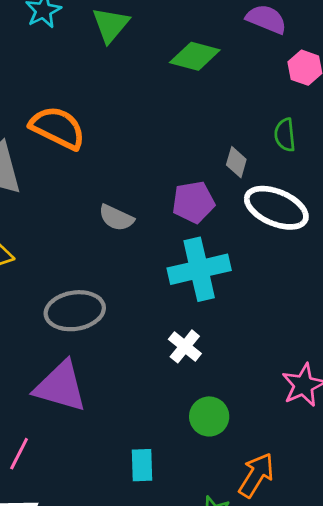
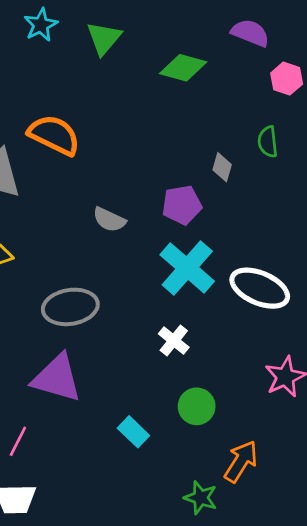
white ellipse: (276, 208) -> (260, 288), moved
cyan cross: (199, 269) -> (187, 268), turned -36
cyan rectangle: (142, 465) -> (133, 432), moved, turned -44

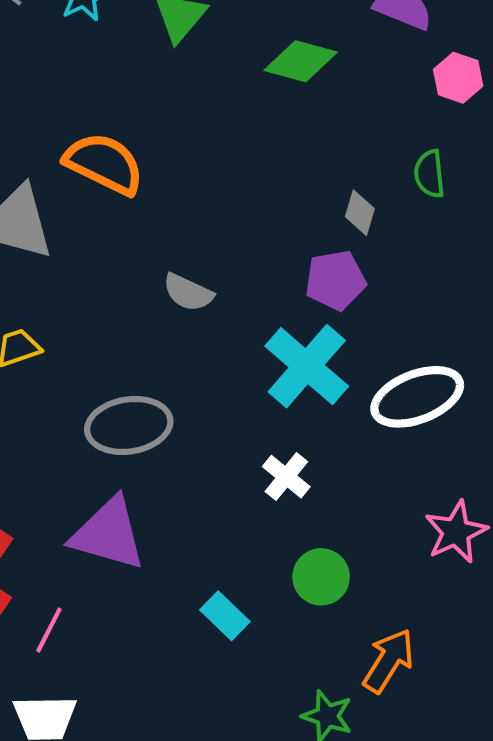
purple pentagon: (182, 205) -> (335, 280), moved
white ellipse: (260, 288) -> (417, 397), turned -44

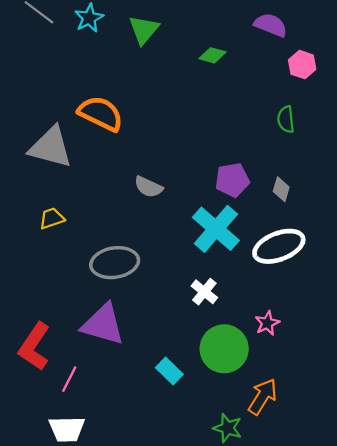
green diamond: (301, 61) -> (212, 55), size x0.7
gray diamond: (360, 213) -> (281, 189), moved
pink star: (456, 532) -> (267, 323), moved, size x0.7
green circle: (321, 577) -> (224, 349), size x1.5

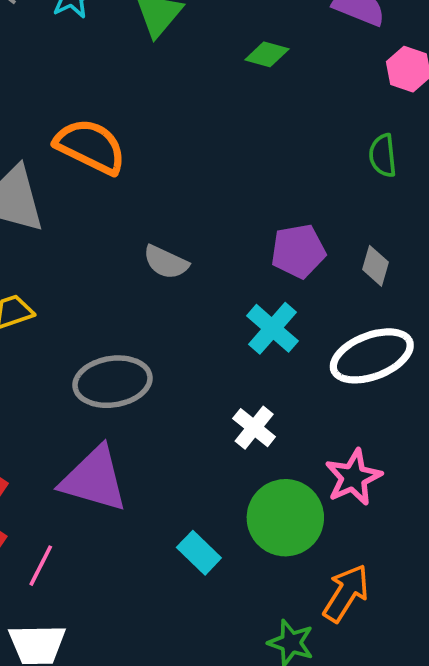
cyan cross: (216, 229) -> (272, 328), size x0.7
pink star: (267, 323) -> (353, 477), size x1.4

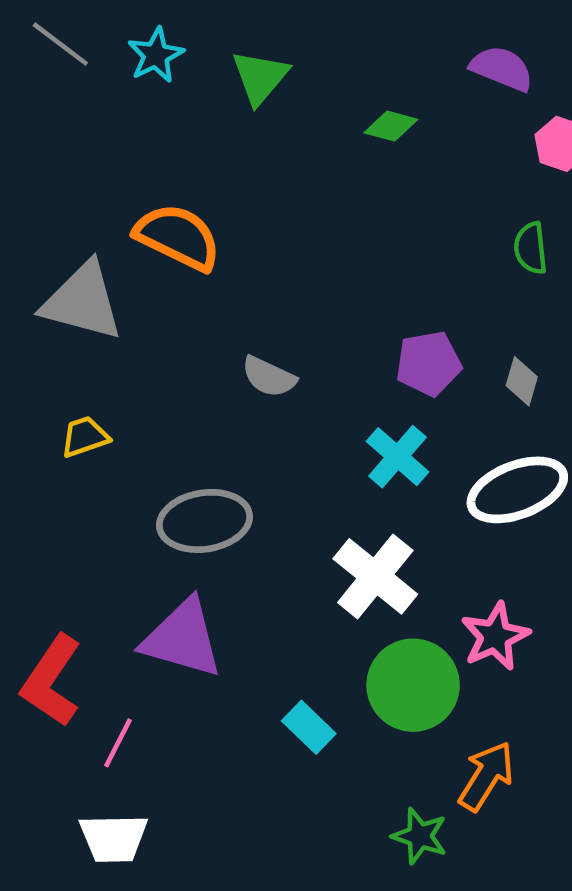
white cross: (254, 428) -> (375, 576), size x1.6

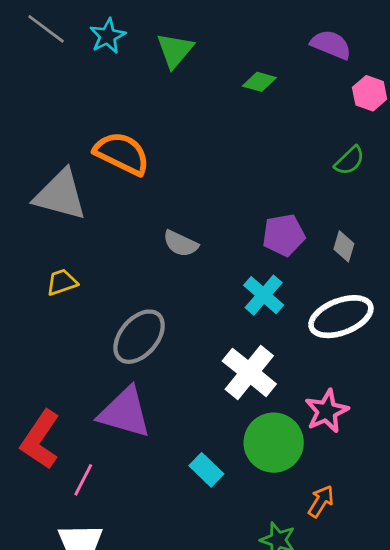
green semicircle: (531, 248) -> (350, 161), turned -128
gray ellipse: (205, 521) -> (139, 337), turned -40
orange arrow: (486, 776) -> (321, 501), size x0.7

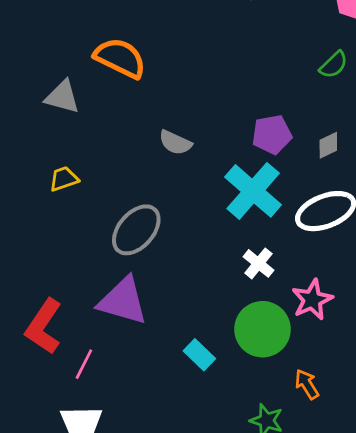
gray triangle: (60, 195) -> (62, 97), size x0.7
gray diamond: (344, 246) -> (328, 145), turned 48
cyan cross: (264, 295) -> (253, 191), size x1.5
white cross: (249, 372) -> (258, 263), moved, size x0.6
orange arrow: (321, 501) -> (307, 384), turned -64

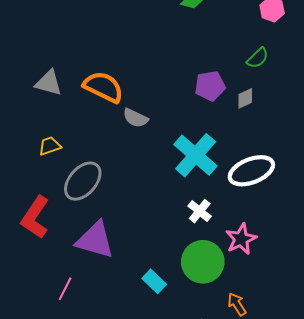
orange semicircle: (120, 58) -> (103, 87), moved
purple pentagon: (272, 135) -> (210, 86), moved
gray diamond: (328, 145) -> (245, 98), moved
gray ellipse: (136, 230) -> (83, 181), moved
red L-shape: (44, 327) -> (35, 217), moved

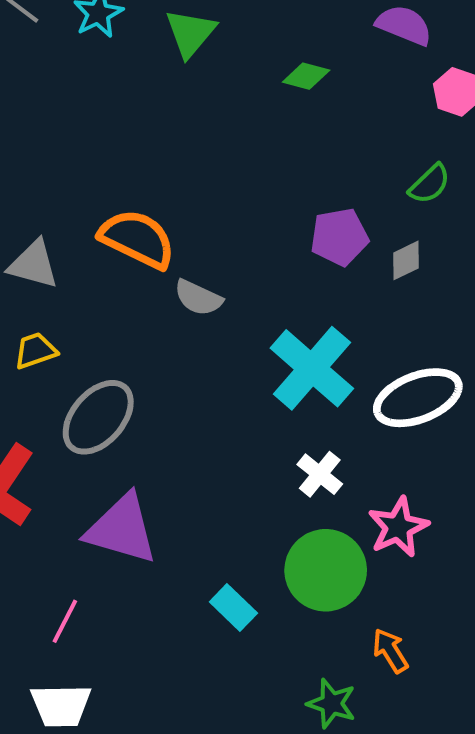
gray triangle: (49, 83) -> (33, 264), moved

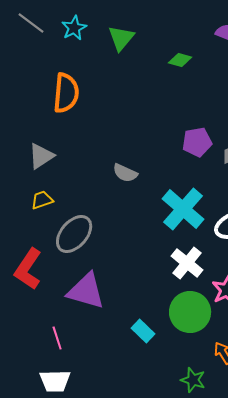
orange semicircle: (137, 239) -> (66, 93), moved, turned 69
gray triangle: (33, 264) -> (41, 156), turned -48
white cross: (320, 474) -> (187, 263), size x1.4
pink line: (65, 621) -> (57, 338), turned -45

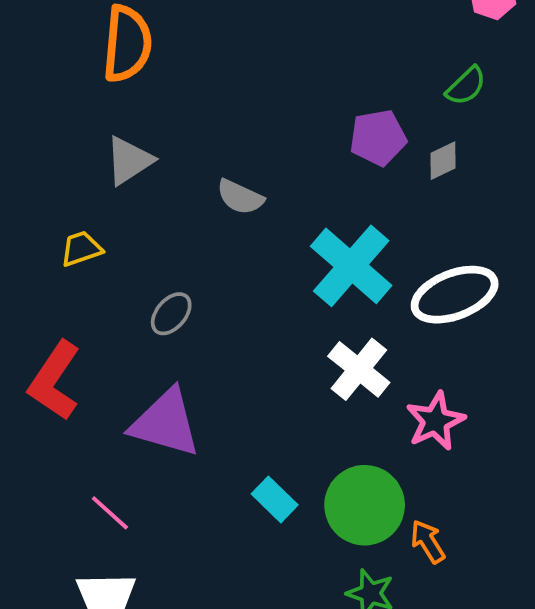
gray triangle: (41, 156) -> (129, 161), moved
gray ellipse: (74, 234) -> (171, 314), moved, size x0.6
green circle: (190, 312) -> (365, 505), moved
pink line: (57, 338) -> (110, 513), turned -30

